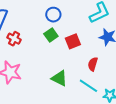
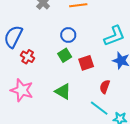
green triangle: (59, 78) -> (63, 91), moved

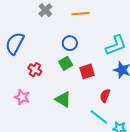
red cross: (28, 57) -> (35, 70), moved
pink star: (22, 90) -> (22, 97), size x0.7

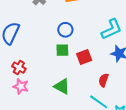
green square: (66, 63) -> (62, 50), turned 32
red cross: (35, 70) -> (19, 68), moved

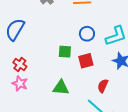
blue circle: (65, 30) -> (87, 34), moved
green triangle: (62, 86) -> (61, 88), turned -30

